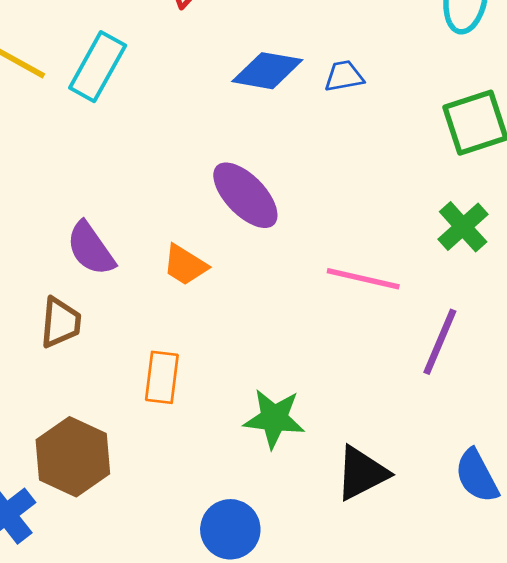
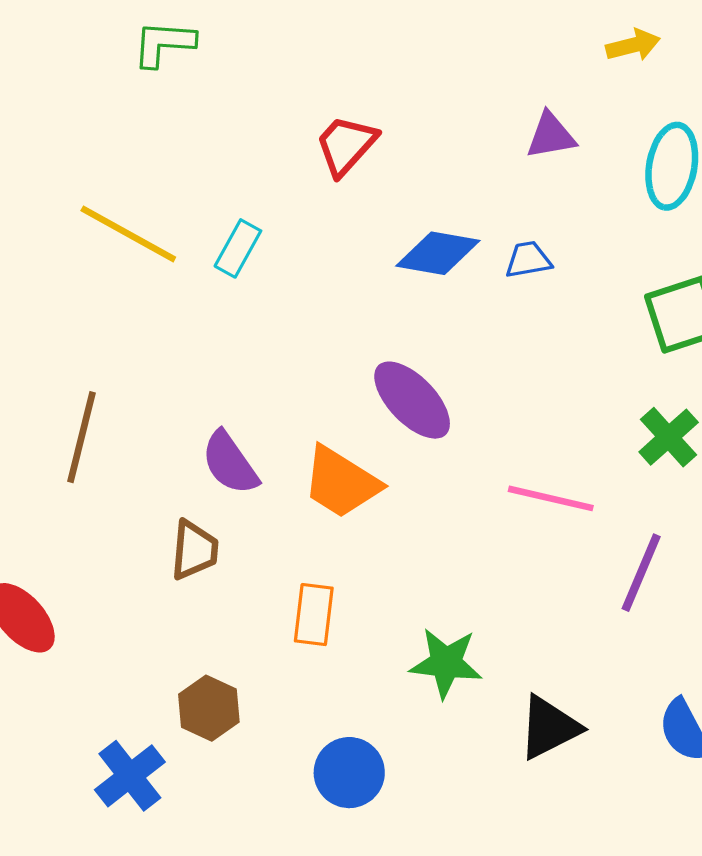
cyan rectangle: (98, 67) -> (238, 248), size x0.7
orange trapezoid: (185, 265) -> (341, 482), size x1.5
brown hexagon: (73, 457) -> (209, 708), size x0.7
blue circle: (230, 529) -> (349, 773), moved

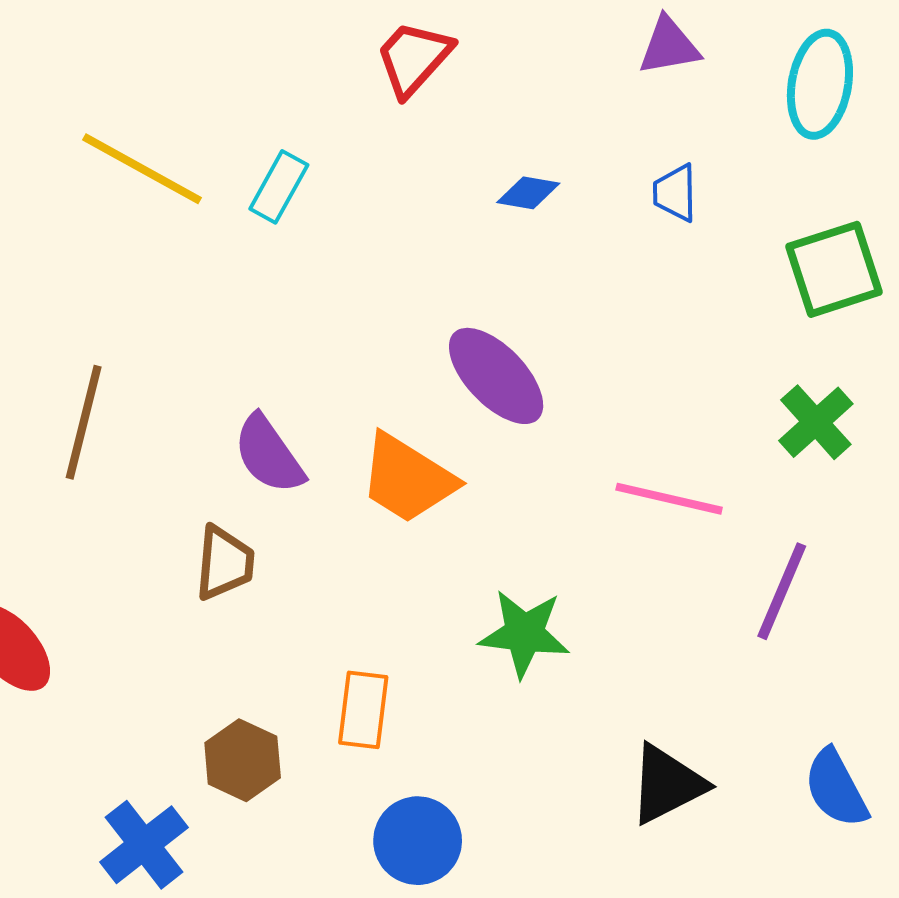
blue diamond: (438, 253) -> (528, 193), size x0.6
blue trapezoid: (528, 260) -> (675, 193), moved, turned -81
orange rectangle: (314, 615) -> (363, 710), moved
green star: (446, 663) -> (524, 633), moved

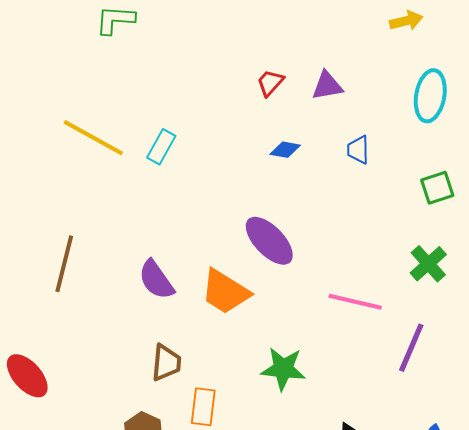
purple triangle: (669, 46) -> (327, 86), moved
red trapezoid: (414, 58) -> (270, 83), moved, size x0.7
green square: (834, 269) -> (437, 188), size x0.7
brown trapezoid: (224, 563) -> (166, 363), moved

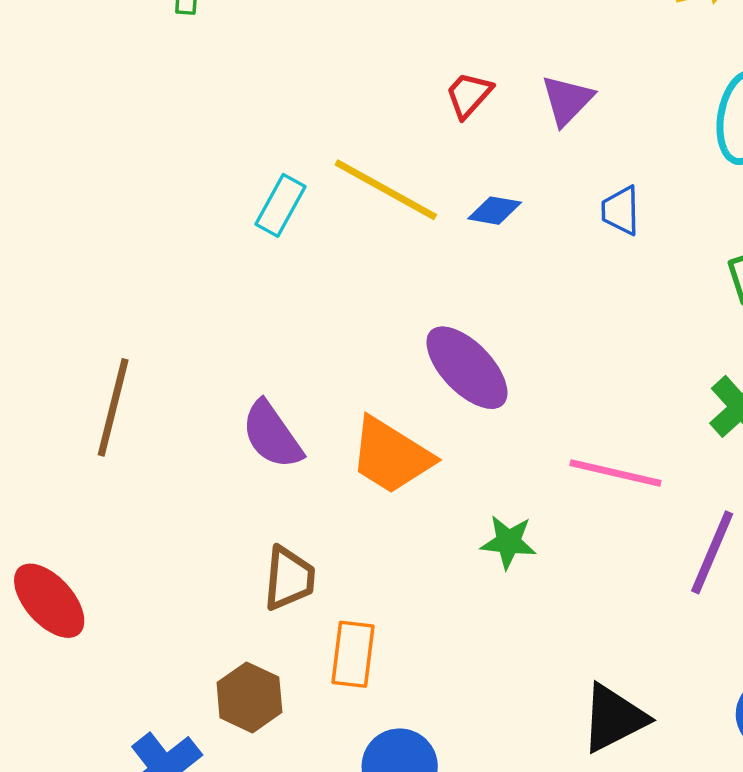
purple triangle: (327, 86) -> (567, 100), turned -36
yellow line: (93, 138) -> (386, 190), moved
green star: (283, 369) -> (508, 542), moved, size x0.7

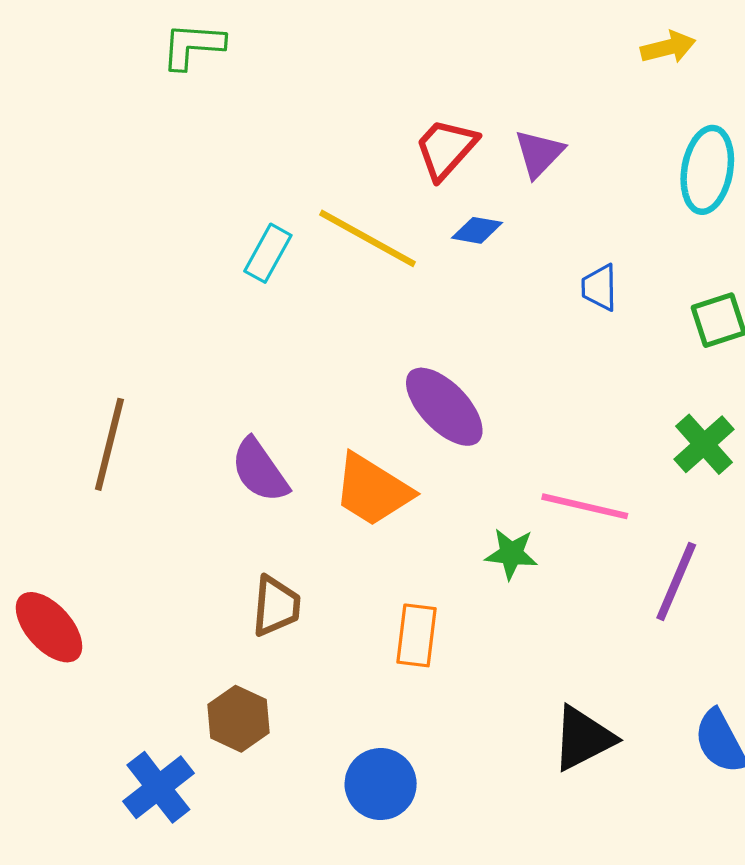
red trapezoid: (469, 95) -> (446, 149), size x1.4
blue diamond: (495, 211) -> (477, 230), moved
blue trapezoid: (621, 211) -> (599, 287), moved
green star: (508, 542) -> (511, 554), moved
orange rectangle: (353, 654) -> (417, 635), moved

